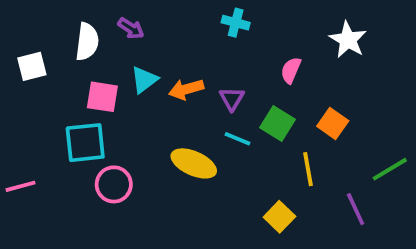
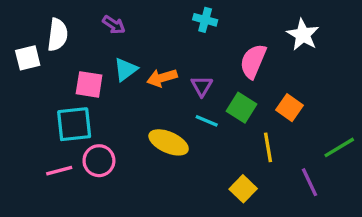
white semicircle: (87, 42) -> (58, 35), moved
pink semicircle: (291, 70) -> (253, 61), size x1.5
pink line: (21, 186) -> (59, 171), moved

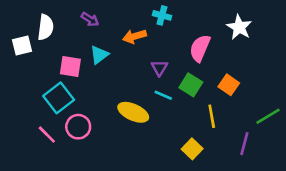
orange arrow: (162, 78) -> (134, 36), moved
cyan square: (74, 124) -> (59, 98), turned -32
pink line: (59, 171) -> (47, 135), turned 60
purple line: (309, 182) -> (244, 144), turned 40

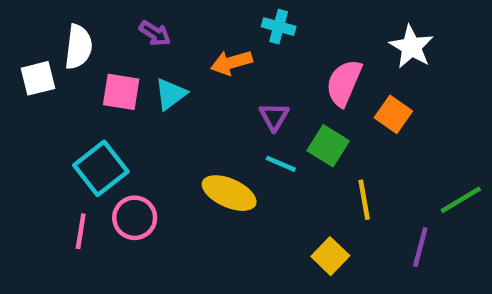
pink square: (70, 66) -> (121, 92), moved
orange square: (229, 85) -> (393, 114), moved
pink line: (47, 135) -> (81, 231), turned 54

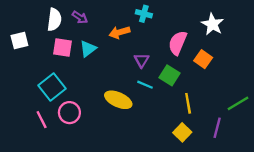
white semicircle: (78, 47) -> (54, 20), moved
pink line: (81, 231) -> (42, 120), turned -36
yellow square: (330, 256) -> (182, 132), moved

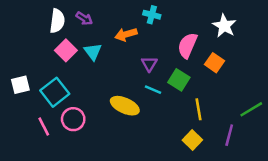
white square: (19, 40) -> (20, 85), moved
pink square: (62, 47) -> (66, 50), turned 36
cyan triangle: (88, 49) -> (93, 52), turned -30

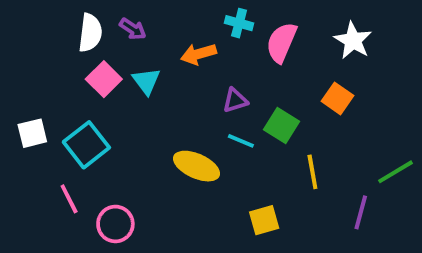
pink semicircle: (187, 45) -> (281, 42), moved
purple triangle: (149, 64) -> (235, 100), turned 42
pink circle: (73, 119) -> (115, 224), moved
yellow square: (192, 140) -> (264, 220), moved, turned 30

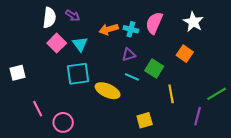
cyan cross: (239, 23) -> (131, 29), moved
cyan square: (86, 145) -> (78, 74), moved, turned 30

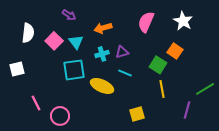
white semicircle: (49, 18) -> (28, 33), moved
cyan cross: (131, 29) -> (102, 54), moved, turned -32
green square: (154, 68) -> (158, 65), moved

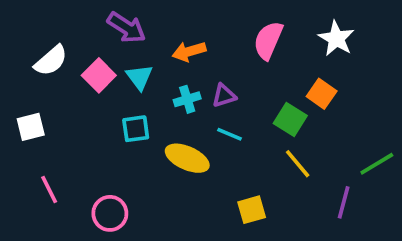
purple arrow: (69, 15) -> (126, 27), size x1.5
white semicircle: (28, 33) -> (51, 61), turned 42
cyan square: (74, 70) -> (136, 129), size x0.7
yellow line: (162, 89) -> (298, 164), turned -30
pink line: (36, 103) -> (49, 189), moved

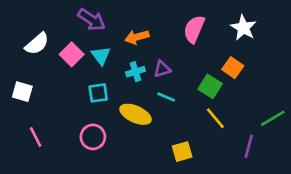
white square: (31, 127) -> (22, 92), turned 30
pink circle: (110, 213) -> (93, 137), moved

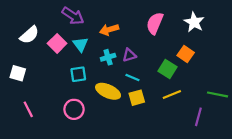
yellow line: (215, 118) -> (172, 94), turned -72
green line: (273, 118) -> (218, 94), turned 42
yellow square: (182, 152) -> (137, 98), moved

